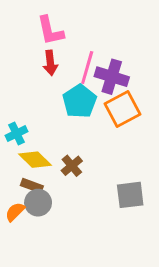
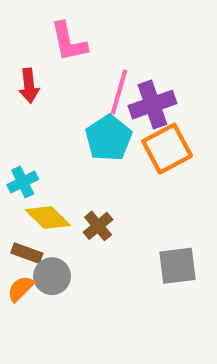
red arrow: (50, 63) -> (29, 86), moved
purple cross: (112, 77) -> (152, 105), turned -36
brown rectangle: (32, 186) -> (27, 253), moved

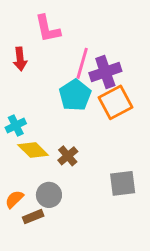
brown rectangle: (27, 253) -> (33, 217), moved, turned -42
gray circle: (52, 276) -> (49, 195), moved

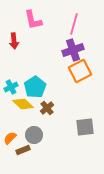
pink line: (82, 63) -> (74, 24), moved
cyan pentagon: (75, 95) -> (35, 87), moved

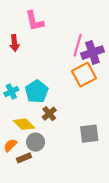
pink line: (74, 24) -> (78, 45), moved
purple cross: (73, 50) -> (92, 53), moved
yellow diamond: (23, 104) -> (24, 124), moved

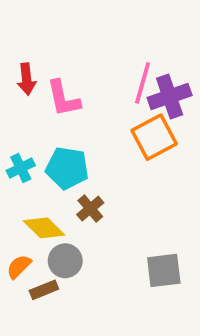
pink L-shape: (34, 21) -> (63, 98), moved
cyan pentagon: (37, 92) -> (67, 168), turned -30
gray square: (89, 134) -> (164, 270), moved

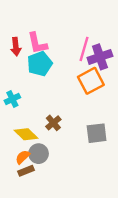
pink L-shape: (63, 98) -> (37, 43), moved
cyan pentagon: (67, 168) -> (40, 64), moved, turned -30
orange semicircle: (19, 267) -> (23, 157), moved
gray square: (164, 270) -> (97, 133), moved

